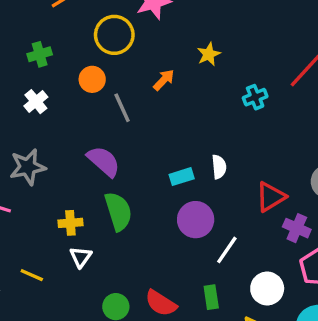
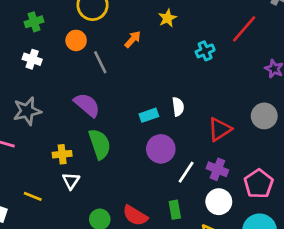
white cross: (36, 102) -> (32, 59), turned -30
purple cross: (297, 228) -> (217, 169), moved

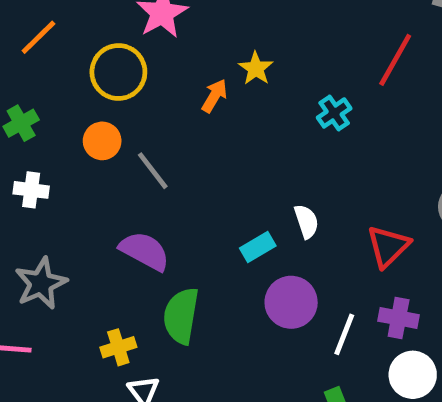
orange arrow: (133, 39) -> (214, 96), moved
green semicircle: (100, 144) -> (181, 316), turned -140

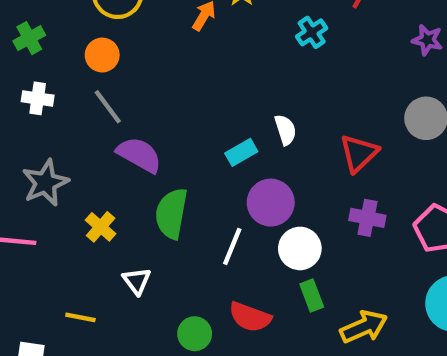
gray line: (153, 171) -> (108, 107), moved
white line: (344, 334) -> (232, 246), moved
yellow cross: (118, 347) -> (101, 227), moved, turned -32
white circle: (413, 375) -> (300, 248), moved

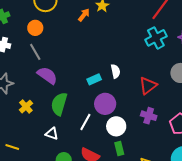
cyan cross: (312, 32) -> (156, 38), moved, size x1.5
white triangle: (137, 281) -> (52, 134), moved, turned -40

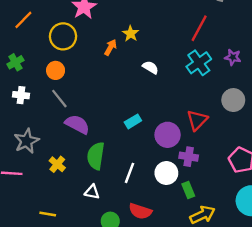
white semicircle: (116, 71) -> (150, 67), moved, turned -40
purple circle: (105, 104) -> (168, 135), moved
purple cross: (149, 116) -> (189, 157), moved
green rectangle: (119, 148) -> (188, 190), moved

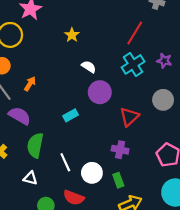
orange arrow: (110, 47) -> (30, 84), moved
purple circle: (168, 135) -> (100, 92), moved
white line: (129, 173) -> (65, 162), turned -48
white circle: (166, 173) -> (92, 173), moved

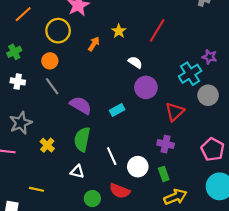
red line: (135, 33) -> (157, 30), moved
cyan cross: (133, 64) -> (190, 74), moved
orange arrow: (30, 84) -> (94, 44), moved
purple semicircle: (20, 116) -> (81, 105), moved

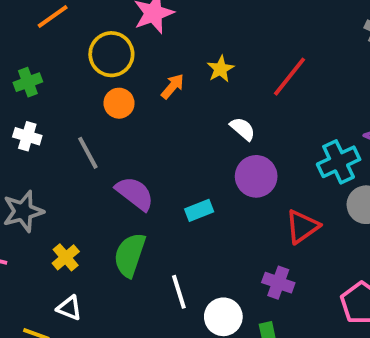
orange circle: (50, 61) -> (119, 103), moved
white triangle: (77, 172) -> (69, 308), moved

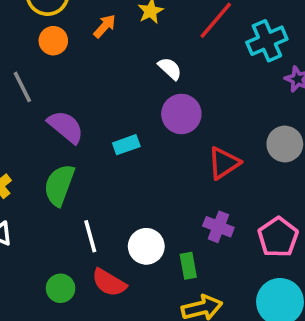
cyan cross: (339, 162) -> (267, 41), moved
purple cross: (278, 283) -> (218, 227), moved
white line: (179, 292) -> (90, 236), moved

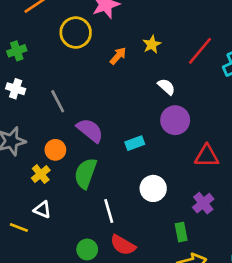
orange circle: (53, 41) -> (55, 150), moved
red triangle: (224, 163) -> (207, 156), turned 35
purple cross: (218, 227) -> (203, 203), turned 30
white circle: (146, 246) -> (153, 188), moved

